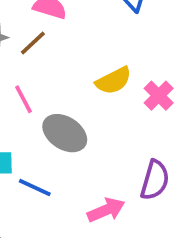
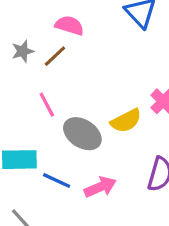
yellow semicircle: (114, 81) -> (126, 121), moved
pink arrow: (106, 210) -> (100, 187), moved

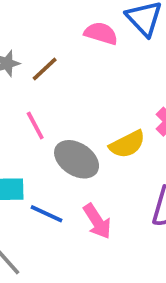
pink semicircle: (69, 25) -> (101, 33), moved
pink arrow: (100, 187) -> (97, 221), turned 80

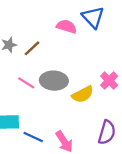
pink line: (35, 125) -> (26, 83), turned -30
gray ellipse: (77, 159) -> (54, 81), moved, turned -30

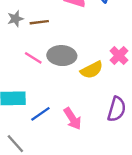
brown line: (32, 48) -> (39, 22), turned 36
blue line: (33, 137) -> (40, 114), turned -60

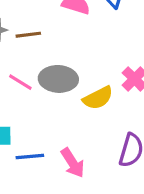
blue line: (40, 114) -> (30, 157), turned 30

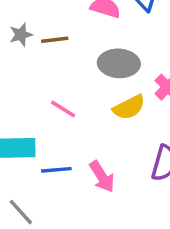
gray ellipse: (58, 79) -> (119, 63), moved
pink line: (20, 82) -> (63, 109), moved

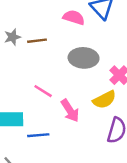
yellow semicircle: (129, 107) -> (104, 100), moved
pink arrow: (102, 177) -> (70, 111), moved

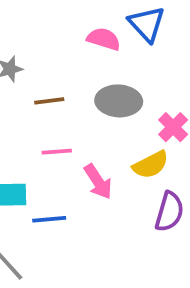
brown line: (37, 41) -> (49, 101), moved
pink line: (43, 91) -> (57, 152), turned -36

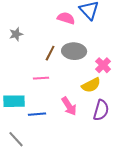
brown line: (49, 101) -> (50, 53), moved, turned -56
pink arrow: (98, 182) -> (69, 106), moved

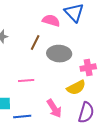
brown line: (50, 53) -> (35, 43), moved
pink cross: (103, 65) -> (88, 68), turned 35

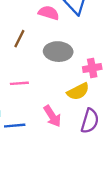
brown line: (35, 43) -> (19, 39), moved

